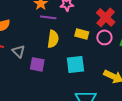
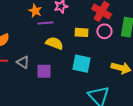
yellow semicircle: (53, 39) -> (54, 43), turned -66
cyan square: (75, 65) -> (81, 64), turned 30

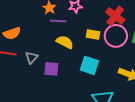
pink circle: (104, 31) -> (116, 36), size x1.5
gray triangle: (23, 62) -> (32, 58), turned 32

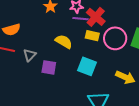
red cross: (115, 16) -> (96, 17), moved
purple line: (58, 21) -> (81, 19), moved

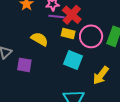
cyan square: (87, 66) -> (73, 60), moved
yellow arrow: (125, 77) -> (101, 75), turned 102

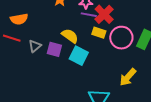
cyan square: (73, 60) -> (79, 56), moved
purple square: (24, 65) -> (54, 49), moved

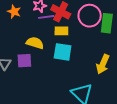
pink circle: (121, 38) -> (90, 16), moved
cyan square: (79, 56) -> (63, 52), moved

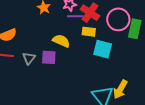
cyan square: (63, 52) -> (103, 49), moved
yellow arrow: (103, 64) -> (120, 89), moved

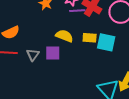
yellow rectangle: (89, 32) -> (90, 38), moved

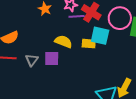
cyan square: (106, 42) -> (100, 36), moved

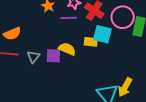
purple line: (77, 16) -> (69, 18), moved
yellow semicircle: (63, 42) -> (67, 49), moved

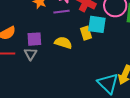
yellow rectangle: (91, 42) -> (86, 33), turned 72
purple square: (53, 56) -> (34, 39), moved

